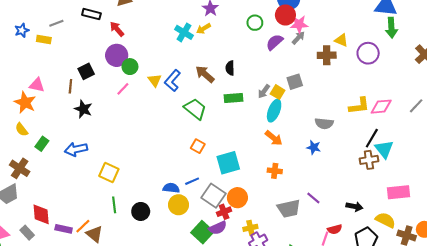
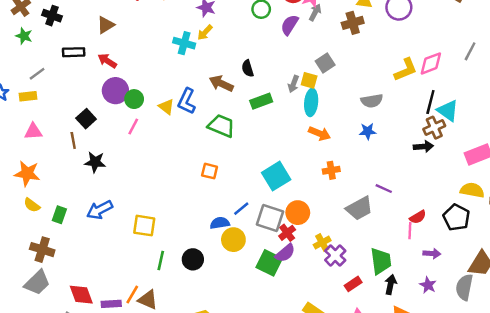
pink triangle: (37, 85) -> (33, 132), moved
orange square: (198, 146) -> (210, 171), moved
green line: (114, 205) -> (161, 260), turned 35
black arrow: (354, 207) -> (423, 147), moved

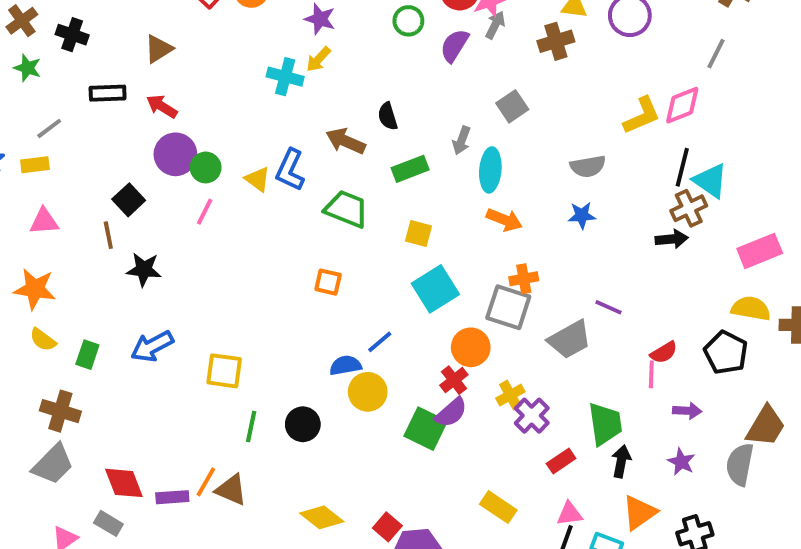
gray line: (470, 51) -> (716, 54), moved
yellow square: (309, 80) -> (418, 234), moved
gray square: (270, 218) -> (508, 307), moved

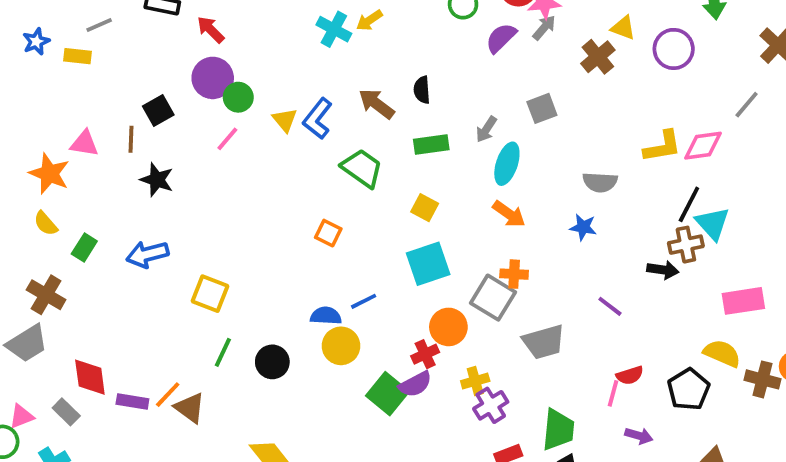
brown cross: (556, 41) -> (598, 57), turned -36
pink triangle: (44, 221) -> (84, 143), moved
purple line: (608, 307) -> (610, 306), moved

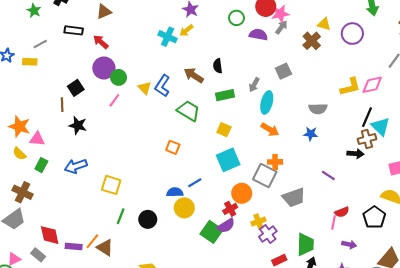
purple semicircle: (501, 38) -> (258, 35), turned 60
pink triangle: (84, 143) -> (37, 139), moved

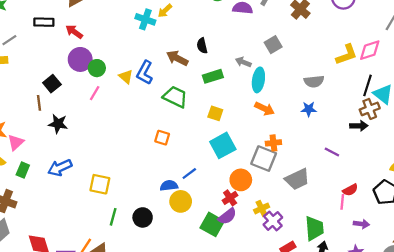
gray arrow: (254, 85) -> (243, 62), turned 88
pink triangle: (37, 139) -> (16, 142), turned -42

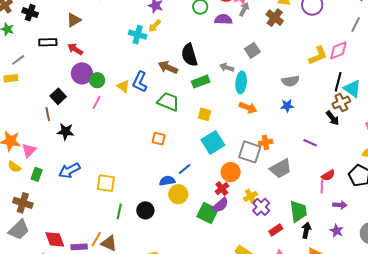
black semicircle: (202, 46) -> (189, 55), size x1.6
black arrow: (359, 126) -> (333, 118), turned 56
orange cross: (273, 143) -> (265, 142), moved

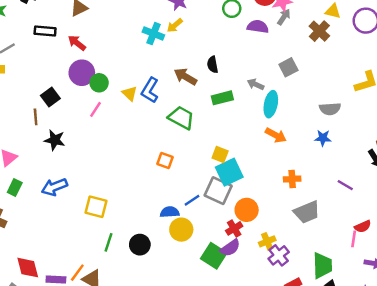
black semicircle: (189, 55) -> (213, 65), size x0.6
yellow square: (205, 114) -> (220, 154), moved
gray square: (250, 152) -> (218, 191), moved

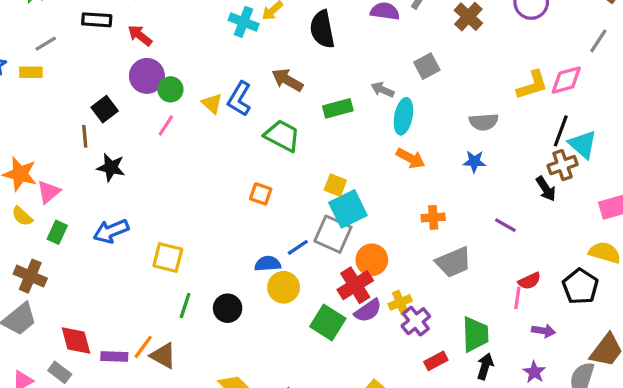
black semicircle: (213, 65) -> (322, 29), moved, size x1.6
red cross: (234, 228) -> (355, 285), size x1.5
purple semicircle: (230, 248) -> (368, 311), moved

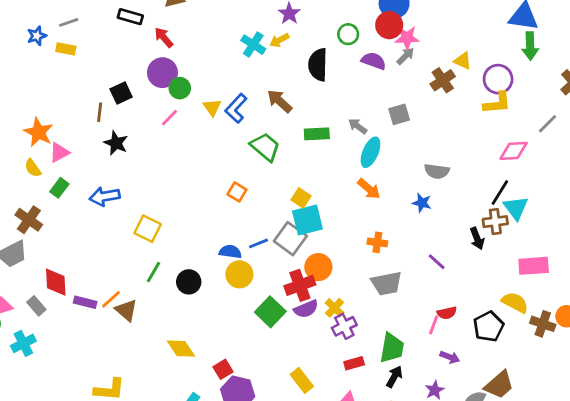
gray line: (46, 44) -> (69, 22), moved
yellow L-shape: (532, 85) -> (497, 103), moved
yellow cross: (400, 302) -> (335, 308), turned -36

